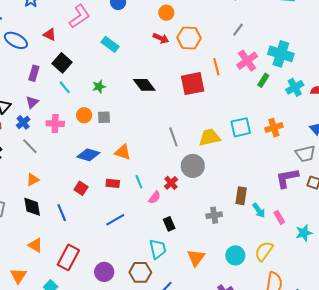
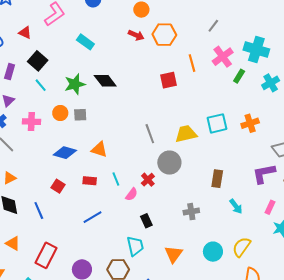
red square: (193, 84) -> (168, 80), size x0.7
black diamond: (144, 85) -> (105, 81), moved
green star: (99, 87) -> (75, 84), size x1.5
brown rectangle: (241, 196) -> (217, 179), moved
pink rectangle: (279, 217) -> (270, 207), moved, turned 56

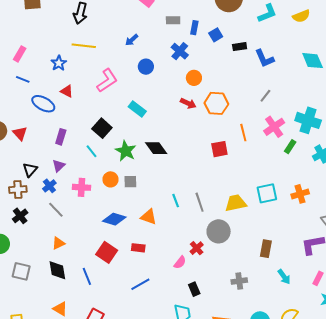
red triangle: (25, 33) -> (67, 91), moved
black square: (38, 61) -> (102, 128), moved
green star: (75, 84) -> (126, 151), turned -30
cyan line: (116, 179) -> (176, 201), moved
red square: (58, 186) -> (107, 252), size x1.5

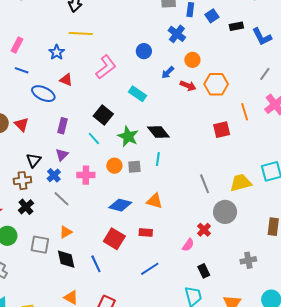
blue arrow: (132, 40) -> (168, 72), moved
cyan line: (176, 201) -> (158, 159), moved, turned 32
gray square: (21, 271) -> (40, 245), moved

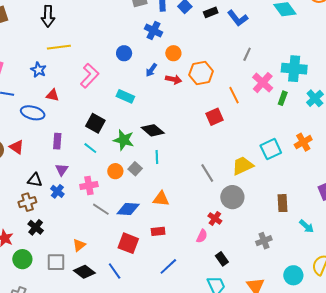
black triangle: (34, 160) -> (35, 180), turned -49
gray square: (134, 167) -> (135, 169), turned -32
gray line: (62, 199) -> (101, 209), moved
black diamond: (66, 259) -> (84, 272), turned -30

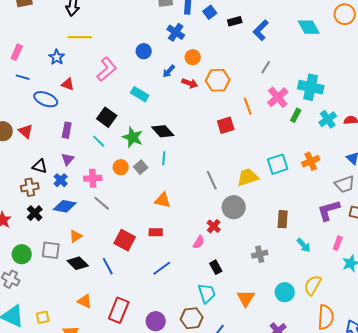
blue L-shape: (238, 18) -> (261, 30), turned 75
blue diamond: (128, 209) -> (65, 206), moved
green circle: (22, 259) -> (22, 254), moved

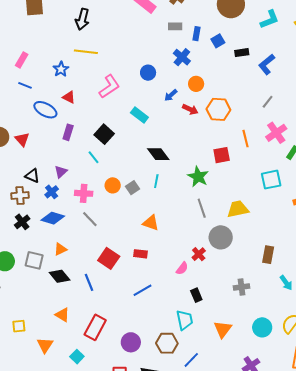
purple rectangle: (67, 130) -> (68, 132), moved
green star: (133, 137) -> (198, 177), moved
cyan square: (278, 164) -> (271, 180), moved

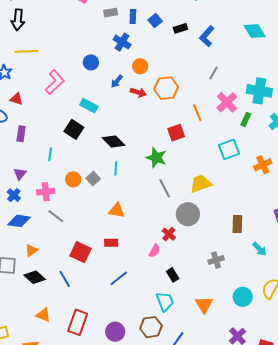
black square: (104, 134) -> (74, 129), moved
cyan line: (94, 157) -> (50, 154), turned 56

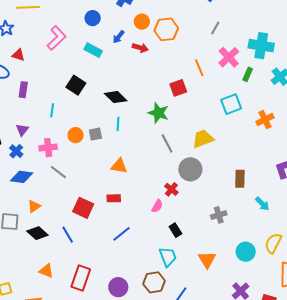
orange hexagon: (166, 88) -> (166, 29), moved
cyan rectangle: (89, 106) -> (93, 50), moved
gray square: (93, 178) -> (95, 134), turned 32

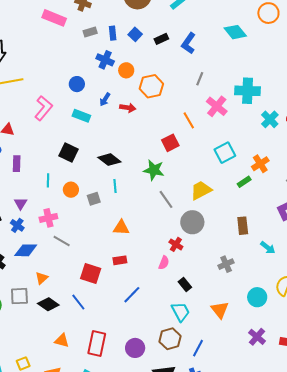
orange circle: (142, 22) -> (126, 70), moved
green rectangle: (248, 74) -> (244, 182), moved, turned 40
orange circle: (76, 135) -> (71, 190), moved

